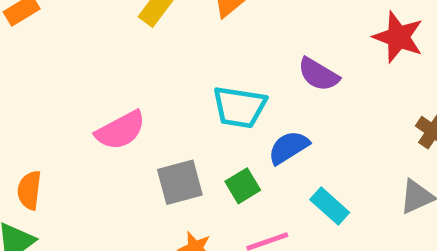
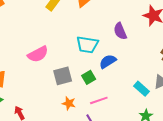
purple semicircle: (318, 74) -> (120, 31), turned 36
cyan rectangle: (330, 206) -> (142, 89), moved

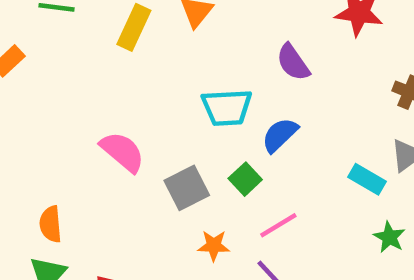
pink semicircle: (38, 54) -> (122, 152), turned -100

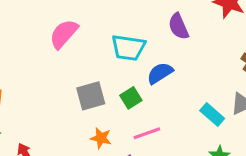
pink semicircle: (122, 152) -> (64, 34), moved, turned -100

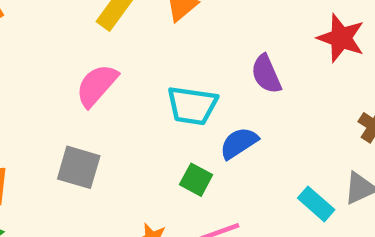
gray square: (91, 96) -> (79, 167), moved, turned 32
green square: (131, 98) -> (196, 180), turned -30

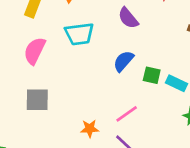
cyan trapezoid: (192, 106) -> (79, 34), moved
green square: (196, 180) -> (152, 75), moved

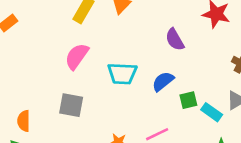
cyan trapezoid: (79, 34) -> (122, 74), moved
green square: (152, 75) -> (188, 100), turned -36

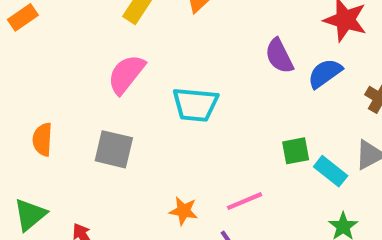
blue semicircle: (163, 81) -> (325, 73), moved
orange semicircle: (24, 121) -> (43, 139), moved

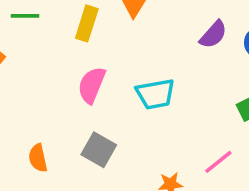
purple semicircle: (279, 56) -> (213, 35), turned -96
gray square: (114, 149) -> (99, 150), turned 32

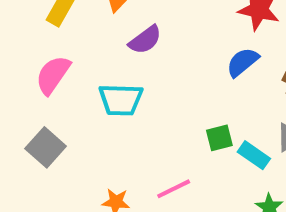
purple semicircle: (213, 35) -> (145, 40), moved

